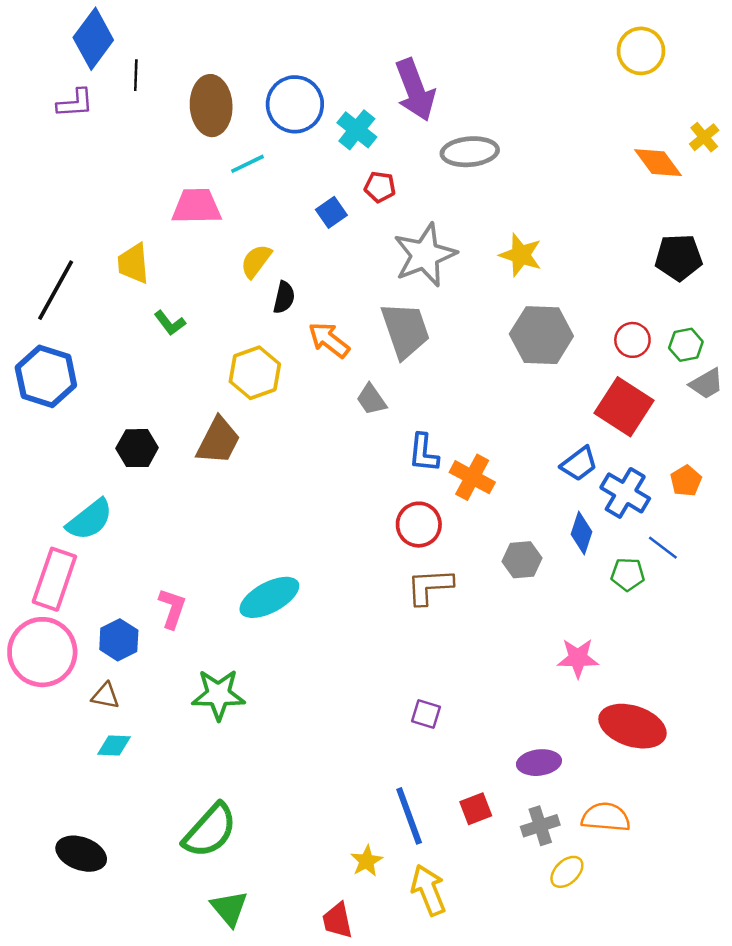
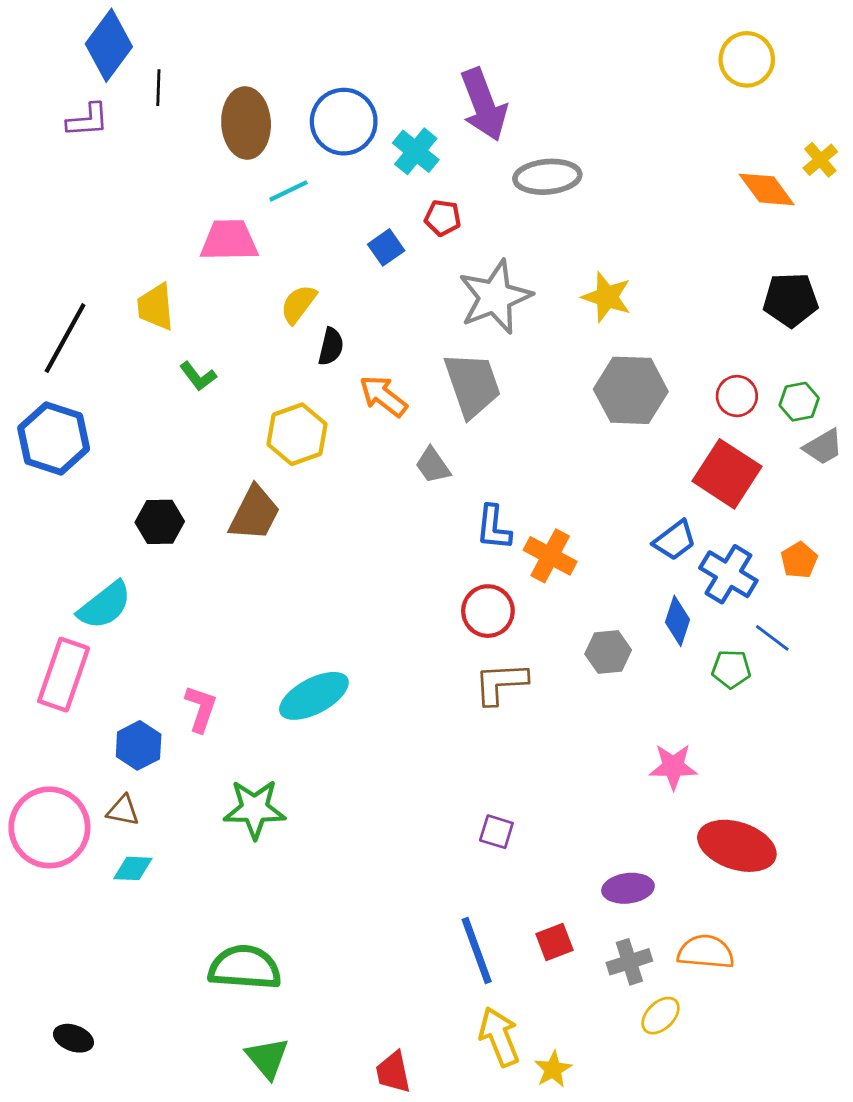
pink circle: (42, 652) -> (49, 827), moved
green semicircle: (210, 831) -> (245, 967), turned -128
black ellipse: (81, 854) -> (73, 1038), moved, size x0.7
yellow star: (367, 861) -> (553, 1069), moved

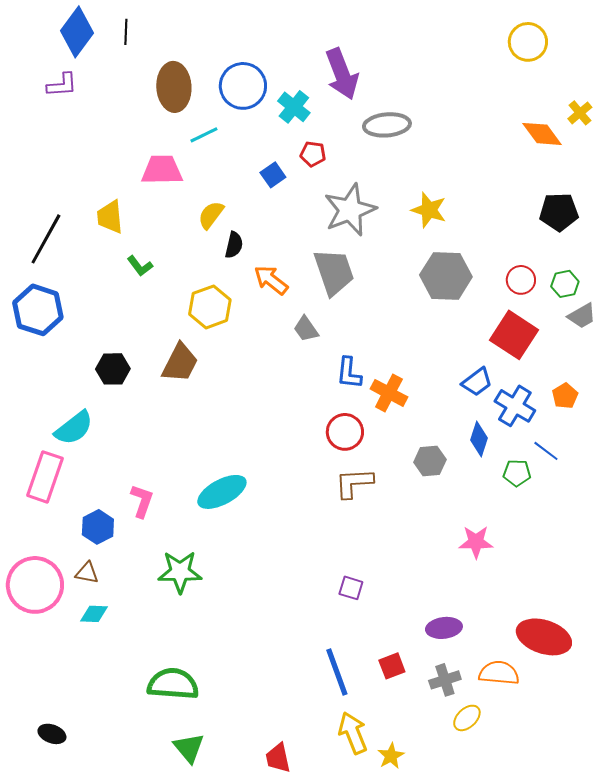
black line: (158, 88) -> (126, 32), moved
red ellipse: (737, 846) -> (544, 637), moved

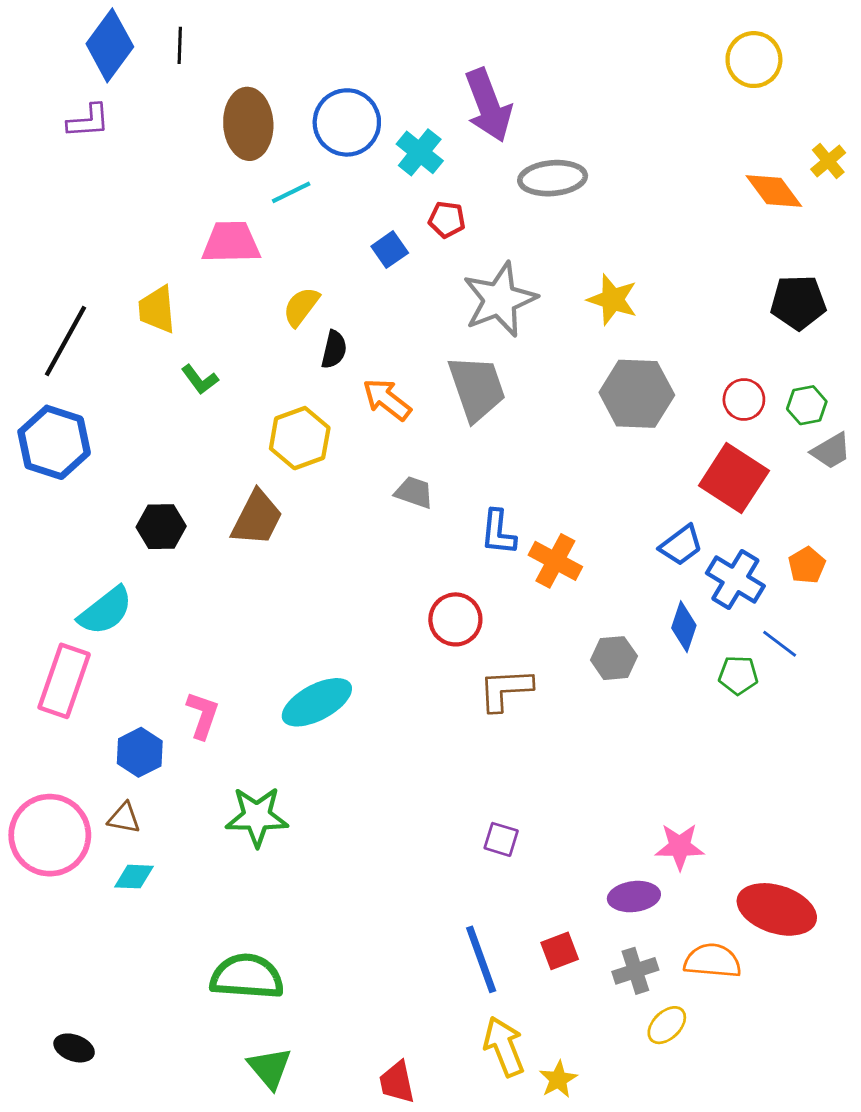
gray trapezoid: (306, 329) -> (414, 492), moved, turned 144
red circle: (345, 432) -> (455, 619), moved
pink star: (476, 542) -> (680, 847), moved

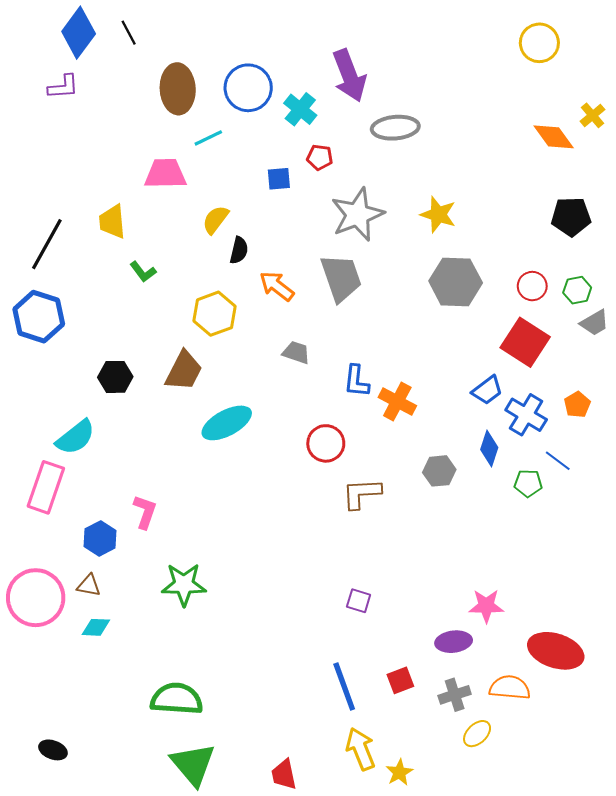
black line: (180, 45) -> (129, 33), turned -30
blue square: (390, 250) -> (279, 179), turned 30
cyan ellipse: (317, 702) -> (227, 423), moved
green triangle: (270, 1068) -> (193, 764), size x1.4

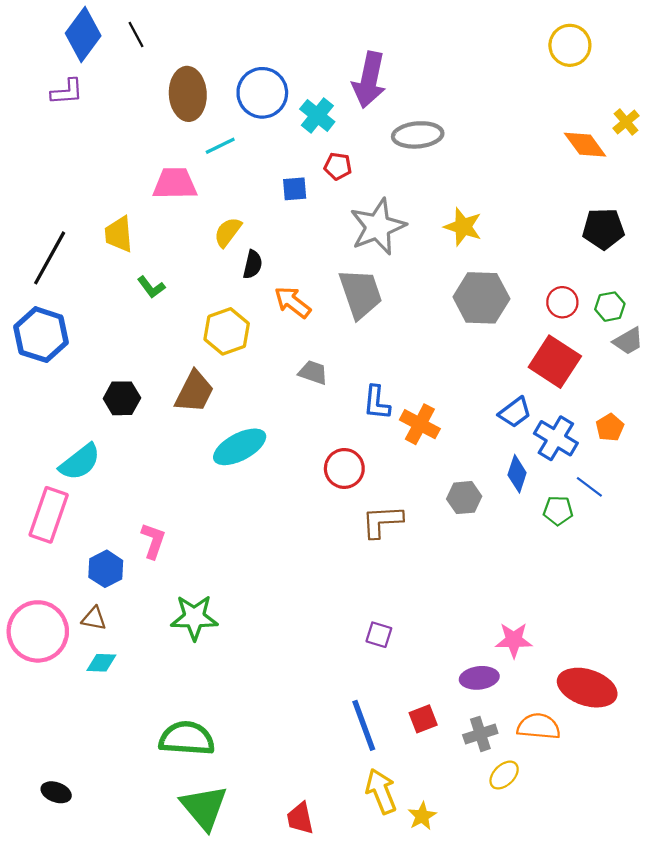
purple arrow: (349, 76) -> (369, 80), turned 33

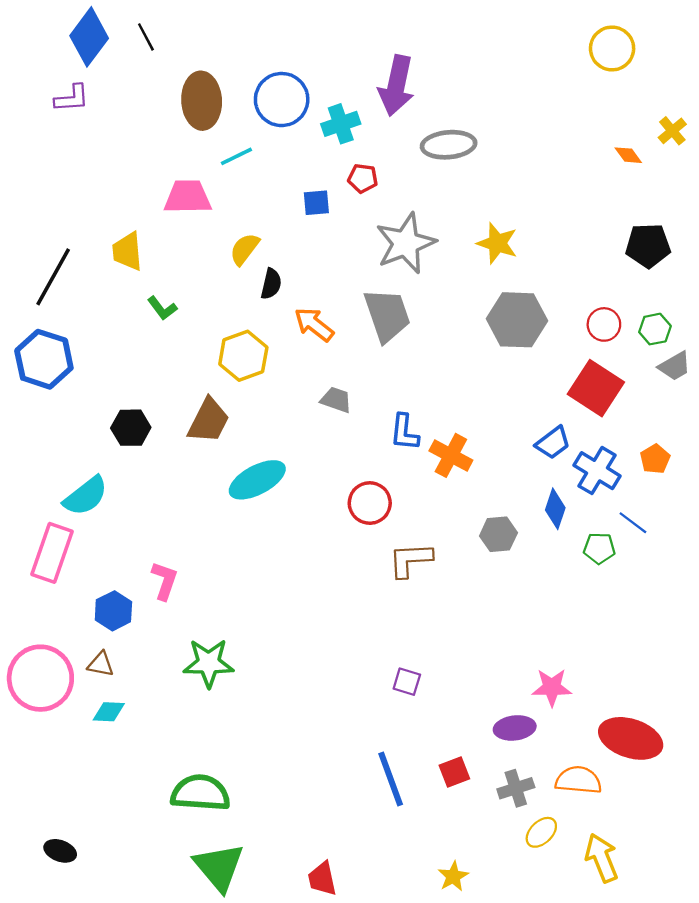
cyan cross: (317, 115) -> (341, 124), turned 32
orange diamond: (585, 145) -> (628, 155), size x0.6
yellow arrow: (381, 791) -> (602, 858), moved

